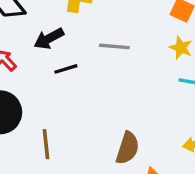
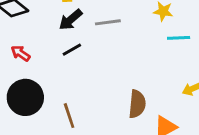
black arrow: (49, 39) -> (71, 20), moved

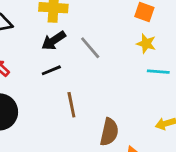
gray line: (108, 22) -> (90, 48), turned 50
brown line: (69, 116) -> (71, 105), moved

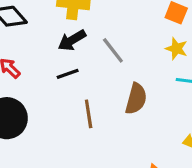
brown semicircle: (109, 132) -> (136, 99), moved

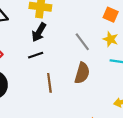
black arrow: (72, 40) -> (39, 32), turned -30
gray line: (113, 50) -> (82, 42), moved

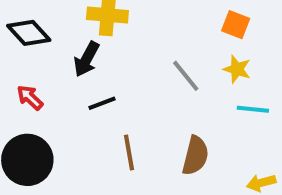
black arrow: (39, 32) -> (87, 59), moved
brown semicircle: (82, 73) -> (195, 156), moved

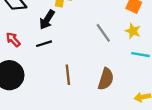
black line: (102, 103) -> (44, 44), moved

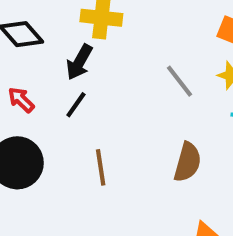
black line: (44, 44) -> (76, 105), turned -35
brown line: (68, 75) -> (101, 167), moved

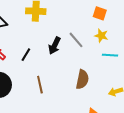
black arrow: (79, 62) -> (55, 46), moved

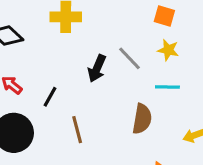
black line: (26, 55) -> (50, 97), moved
cyan line: (110, 55) -> (167, 87), moved

